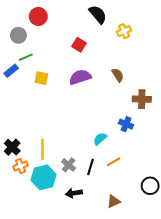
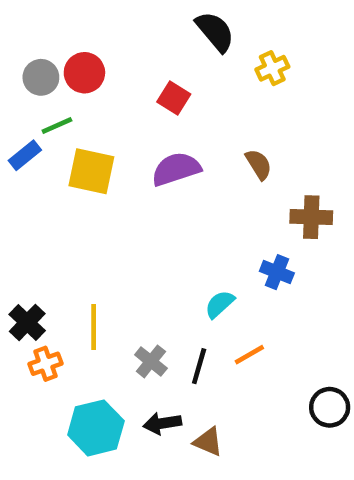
red circle: (38, 16) -> (84, 73), moved
yellow square: (41, 78) -> (91, 171), size x1.5
cyan hexagon: (44, 177) -> (96, 428), moved
brown triangle: (114, 201) -> (208, 442), moved, turned 48

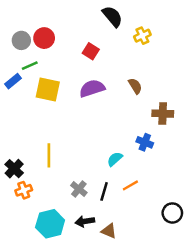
yellow line: (94, 327) -> (49, 155), moved

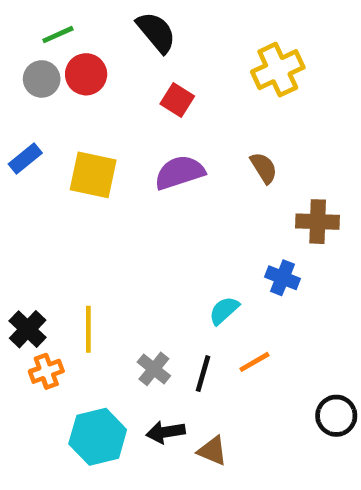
black semicircle: (112, 16) -> (156, 32), moved
yellow cross: (142, 36) -> (278, 70), size x1.5
green line: (30, 66) -> (58, 35), moved
yellow line: (49, 155) -> (88, 329), moved

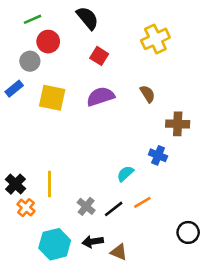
gray circle: (42, 79) -> (30, 61), moved
orange cross: (46, 371) -> (26, 208), turned -30
black line: (203, 374) -> (114, 209), turned 36

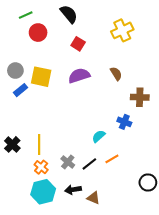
gray circle: (30, 61) -> (15, 71), moved
blue rectangle: (14, 89) -> (21, 90), moved
orange cross: (26, 208) -> (41, 167), moved

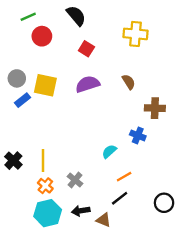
yellow cross: (122, 30) -> (135, 34), turned 30
black line: (89, 164) -> (120, 198), moved

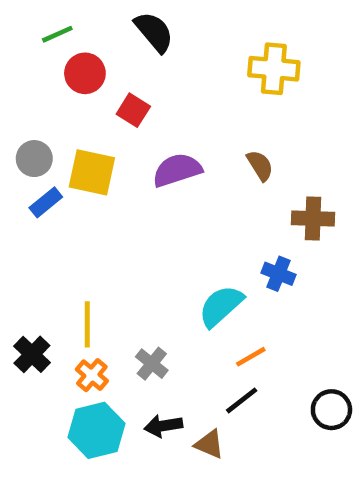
red square: (86, 49) -> (133, 110), moved
cyan semicircle: (109, 151) -> (221, 306), size x1.5
black cross: (13, 161) -> (32, 354), moved

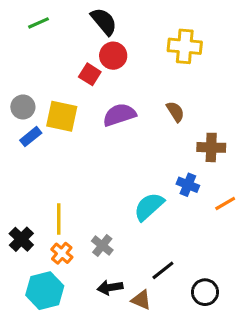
red circle: (85, 73) -> (113, 56), moved
orange line: (251, 357) -> (225, 203), moved
black circle: (331, 410) -> (205, 292), moved
cyan hexagon: (96, 430) -> (45, 291), moved

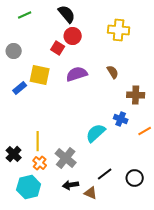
gray circle: (23, 107) -> (14, 51), moved
gray cross: (102, 245) -> (66, 158), size x1.5
black circle: (205, 292) -> (135, 178), moved

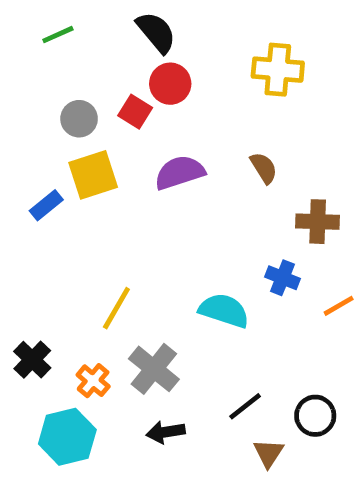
gray circle: (14, 51) -> (79, 119), moved
yellow square: (40, 75) -> (93, 175), turned -30
cyan semicircle: (96, 133) -> (224, 310), turned 60
yellow line: (38, 141) -> (116, 308), moved, turned 30
brown triangle: (91, 193) -> (268, 453), moved, turned 40

